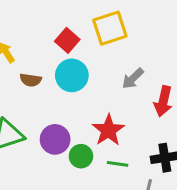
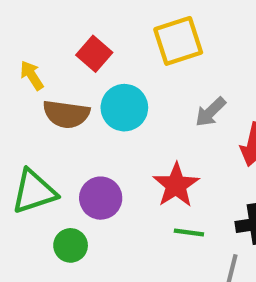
red square: (67, 40) -> (94, 54), moved
brown semicircle: (31, 80) -> (66, 114), size x1.5
green circle: (81, 156) -> (71, 245), moved

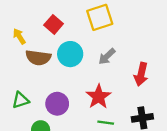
gray arrow: (210, 112) -> (107, 56), moved
green triangle: (34, 192) -> (20, 100), size x0.7

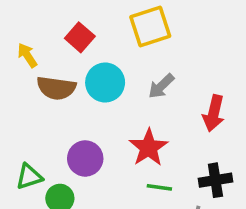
green triangle: (20, 100) -> (29, 177), moved

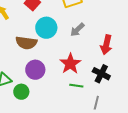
brown semicircle: (56, 88) -> (26, 43), moved
black cross: (215, 180) -> (101, 74), moved, turned 36

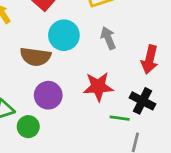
gray arrow: (77, 30) -> (108, 38), turned 112
red star: (70, 64) -> (98, 87), turned 30
green line: (76, 86) -> (120, 118), moved

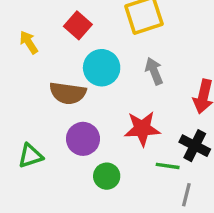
green circle: (28, 127) -> (107, 176), moved

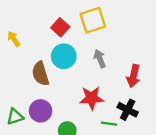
red square: (78, 25) -> (60, 27), moved
brown semicircle: (68, 93) -> (41, 74), turned 65
purple circle: (83, 139) -> (41, 111), moved

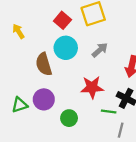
gray arrow: (100, 59) -> (100, 50), turned 70

